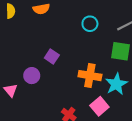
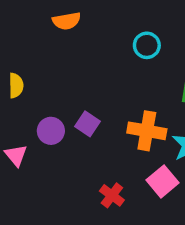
yellow semicircle: (11, 11) -> (16, 85), moved
purple square: (52, 57) -> (87, 124), moved

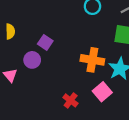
purple square: (87, 124) -> (45, 42), moved

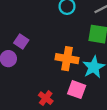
pink square: (102, 92) -> (77, 90), turned -30

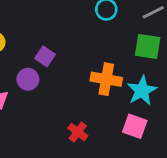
pink square: (77, 90) -> (135, 126), moved

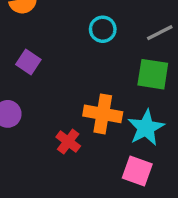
purple square: (45, 56) -> (28, 62), moved
red cross: (78, 132) -> (68, 142), moved

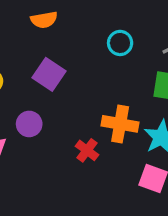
purple square: (28, 62) -> (49, 74), size x1.4

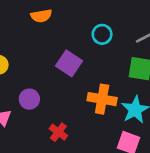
purple square: (49, 74) -> (69, 63), moved
red cross: (87, 150) -> (58, 132), moved

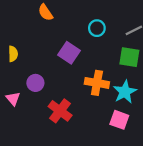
orange semicircle: (41, 16) -> (45, 12), turned 66
red cross: (58, 132) -> (60, 111), size x1.5

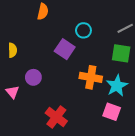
orange semicircle: (45, 12) -> (43, 12), turned -133
cyan circle: (97, 28) -> (83, 30), moved
red cross: (60, 111) -> (56, 117), moved

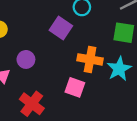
pink square: (112, 112) -> (75, 87), moved
red cross: (56, 117) -> (32, 104), moved

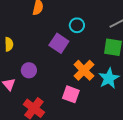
orange cross: (90, 59) -> (84, 70), turned 35

